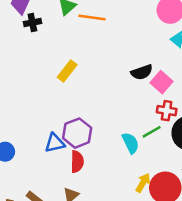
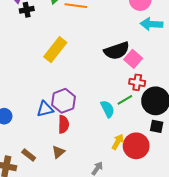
yellow rectangle: (67, 71) -> (55, 50), size x1.4
black semicircle: (142, 72) -> (117, 51), size x1.4

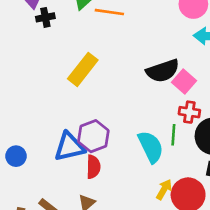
green line: (125, 100) -> (173, 135), turned -56
blue triangle: (45, 109) -> (69, 147), size x1.4
cyan semicircle: (107, 109) -> (151, 147), size x1.4

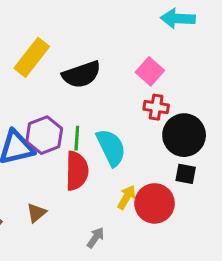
black semicircle: (163, 71) -> (81, 74), moved
green line: (173, 135) -> (77, 138), moved
red semicircle: (93, 167) -> (77, 171), moved, size x1.4

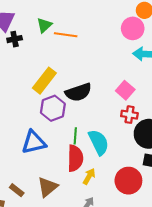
purple hexagon: (44, 135) -> (53, 108), moved
yellow arrow: (127, 197) -> (89, 176), moved
brown triangle: (36, 213) -> (48, 187), size x1.5

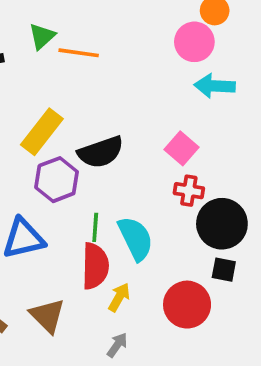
brown triangle: (48, 187) -> (47, 316), turned -35

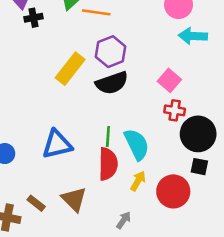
purple hexagon: (57, 180) -> (111, 52), moved
yellow arrow: (119, 297) -> (138, 181), moved

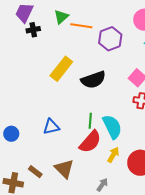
purple hexagon: (111, 52) -> (110, 39), moved
blue triangle: (57, 144) -> (51, 127), size x0.7
red semicircle: (108, 164) -> (90, 142), turned 40

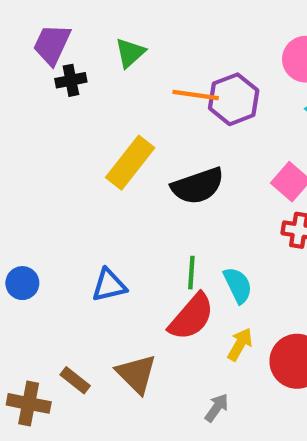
orange line: (81, 26) -> (196, 95), moved
cyan semicircle: (112, 127) -> (238, 285), size x0.7
blue circle: (11, 134) -> (22, 283), moved

